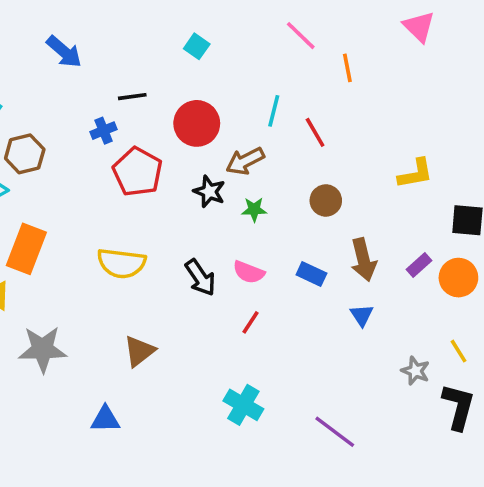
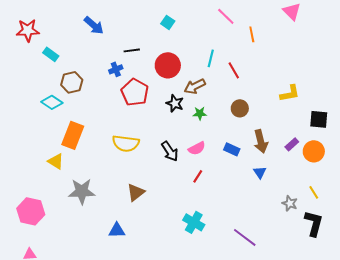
pink semicircle: (249, 272) -> (197, 148), turned -48

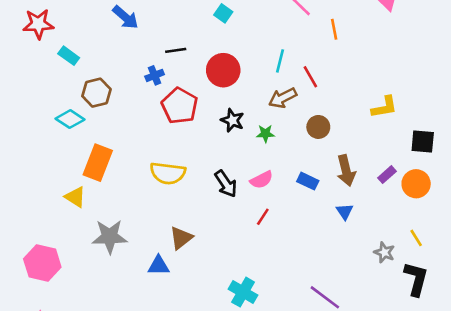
brown arrow: (195, 86) -> (283, 98), moved
cyan cross: (194, 222) -> (243, 292), moved
blue triangle: (117, 230) -> (158, 266), moved

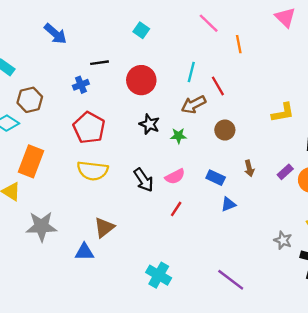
red pentagon: (180, 106) -> (89, 128), moved
brown arrow: (346, 171) -> (249, 168), size x0.6
blue triangle: (345, 211) -> (228, 204), moved, turned 42

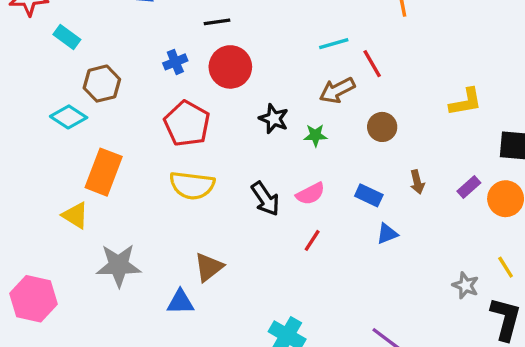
black line: (100, 63) -> (217, 22), moved
cyan line: (191, 72) -> (334, 44), turned 60
red circle: (141, 80) -> (230, 67), moved

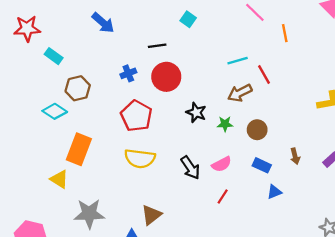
brown circle: (382, 127) -> (257, 130), moved

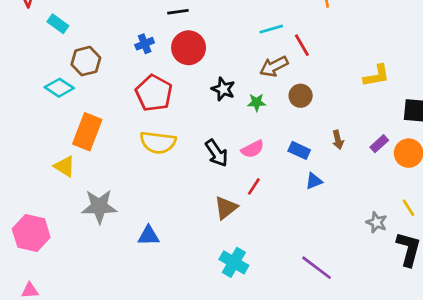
brown circle: (257, 130) -> (301, 96), moved
brown triangle: (151, 215) -> (226, 208), moved

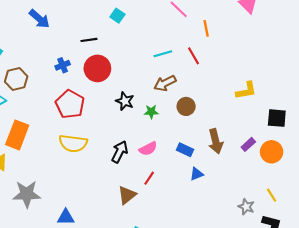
red line: (302, 45) -> (193, 56), moved
brown arrow: (338, 140) -> (216, 141), size x1.6
black arrow: (217, 153) -> (120, 152), turned -120

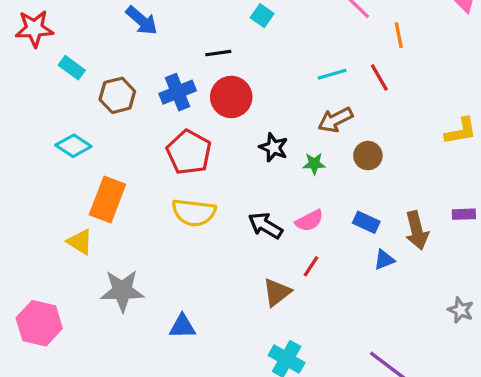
blue cross: (63, 65) -> (178, 92), size x1.5
brown hexagon: (16, 79) -> (117, 95), moved
brown arrow: (216, 141) -> (417, 230), moved
purple rectangle: (248, 144) -> (464, 214), turned 40
black arrow: (120, 152) -> (265, 226), turned -85

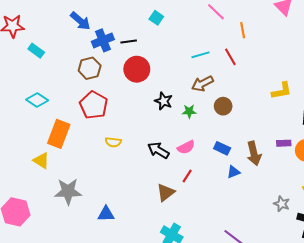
blue cross: (178, 92) -> (103, 40), moved
brown hexagon: (117, 95) -> (90, 68), moved
red pentagon: (189, 152) -> (94, 105), moved
yellow semicircle: (194, 213) -> (113, 142), size x0.6

